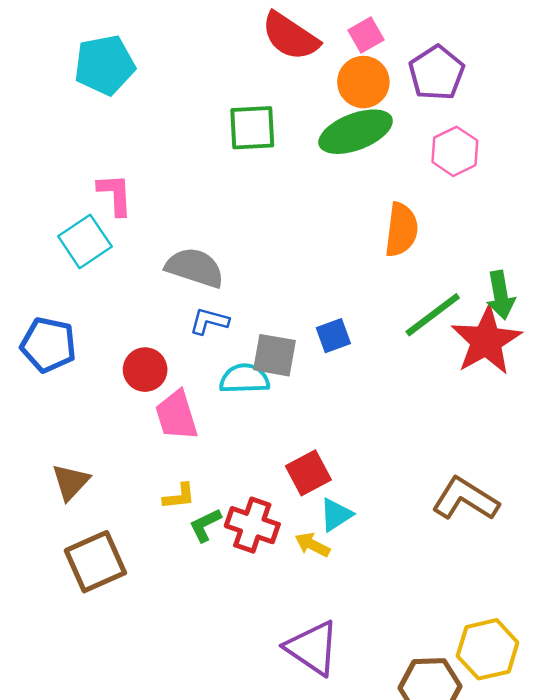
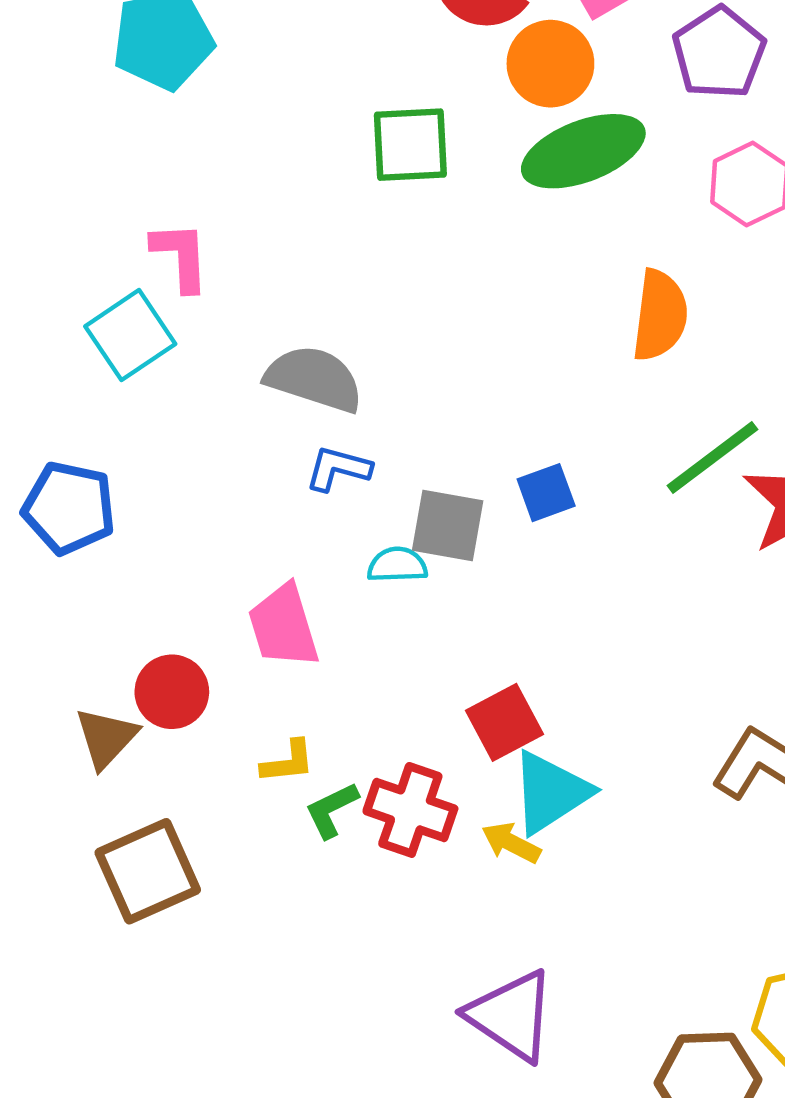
orange circle: (363, 82) -> (550, 64), moved
red circle: (145, 370) -> (172, 692), moved
cyan semicircle: (244, 379) -> (397, 565), size x0.7
cyan triangle: (336, 515) -> (550, 792), size x1.5

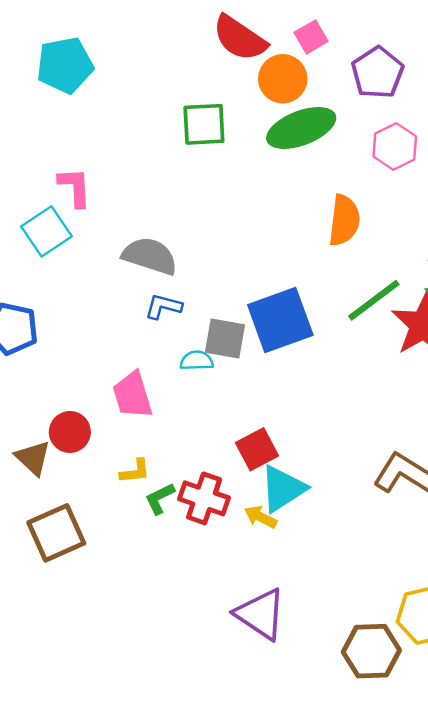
blue square: (546, 493) -> (280, 320), size x2.0
brown triangle: (106, 738) -> (33, 458), turned -30

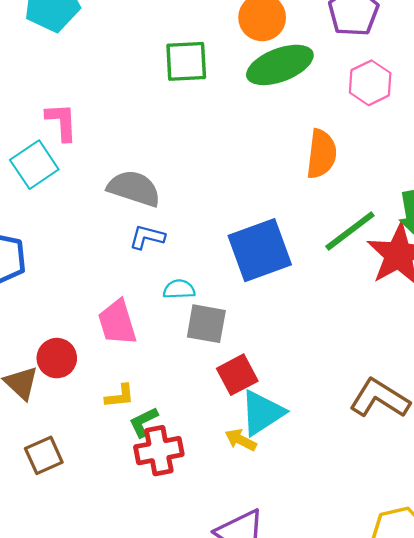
gray square: (225, 338) -> (206, 324), moved
red cross: (204, 498) -> (159, 451), moved, turned -30
brown square: (56, 533) -> (44, 455), size x0.7

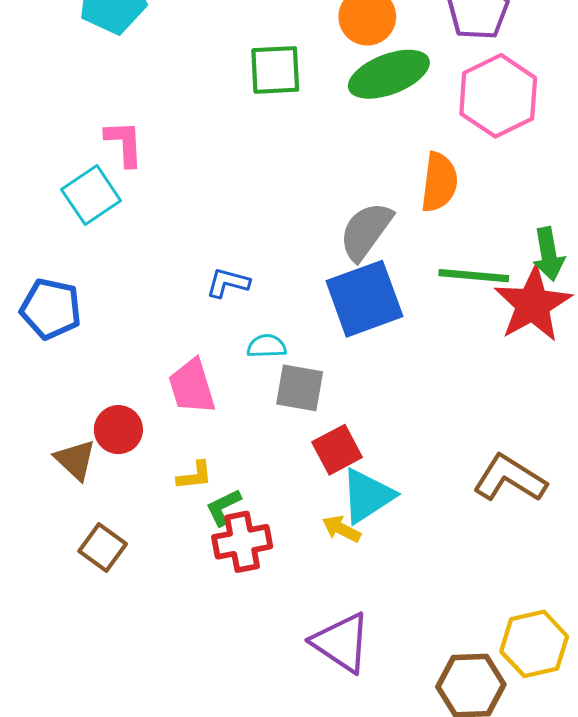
pink hexagon: (370, 83) -> (498, 96), size x1.5
gray semicircle: (134, 188) -> (366, 231), moved, turned -72
green line: (350, 231) -> (474, 276), turned 42
brown square: (44, 455) -> (103, 548), turned -30

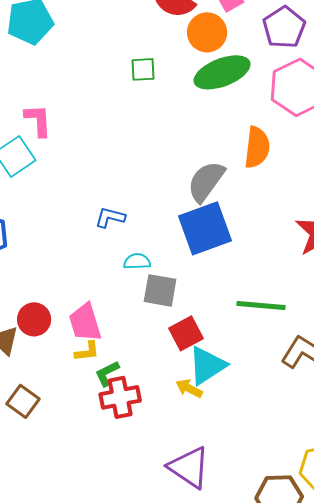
green square: (275, 70) -> (143, 69), size x0.7
green line: (474, 276) -> (261, 305), moved
pink trapezoid: (192, 386) -> (85, 322), moved

